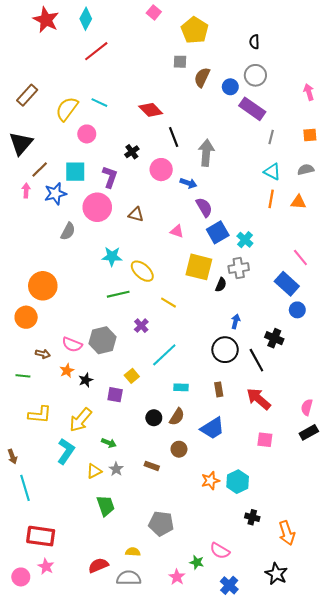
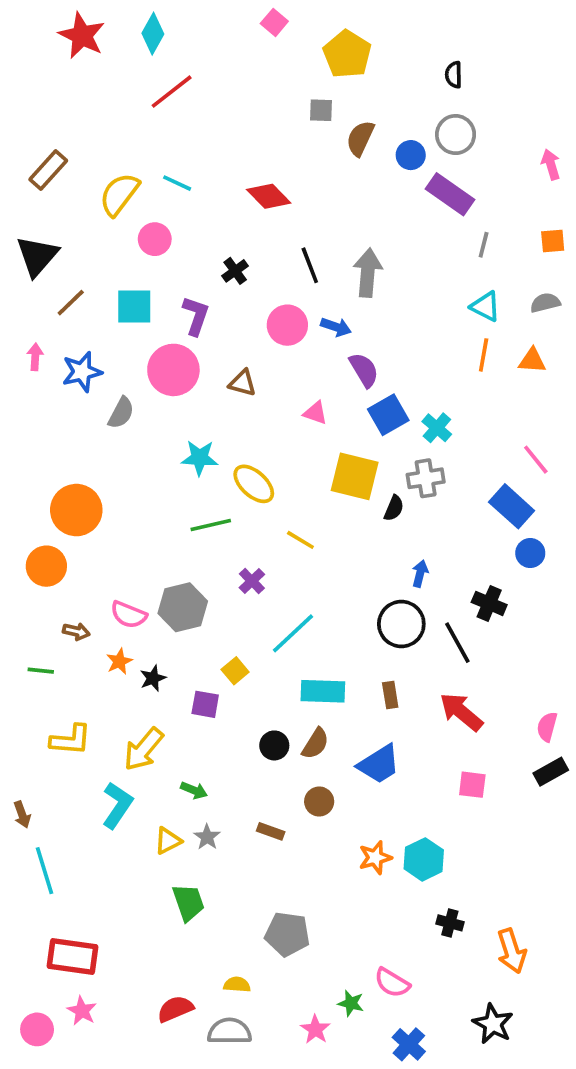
black line: (174, 137) -> (310, 265), moved
pink circle: (161, 170) -> (287, 325), moved
pink arrow: (26, 190) -> (35, 357), moved
blue star: (55, 194) -> (82, 372), moved
cyan rectangle: (181, 387) -> (323, 691), size x1.6

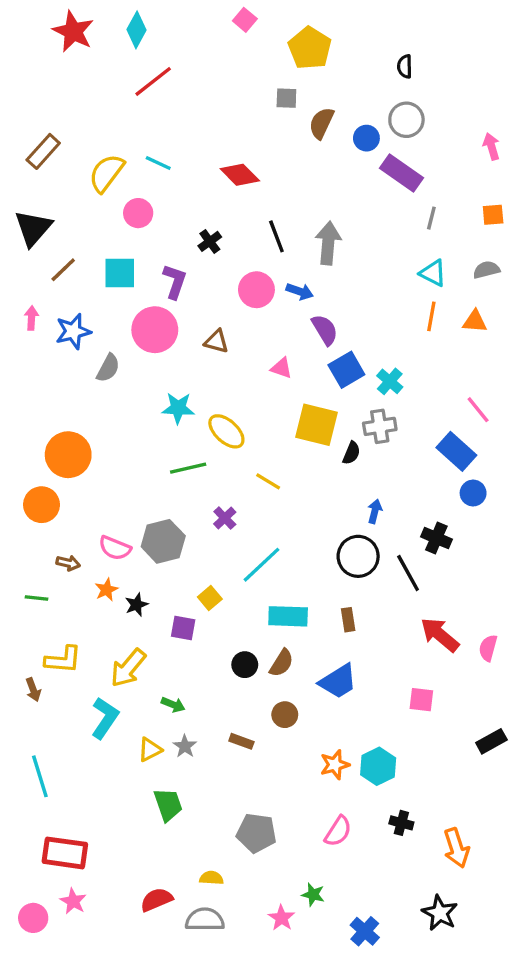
red arrow: (461, 712) -> (440, 635), moved
black rectangle: (551, 772) -> (491, 741), moved
brown arrow: (22, 815) -> (33, 690), moved
pink semicircle: (392, 983) -> (338, 831), moved, turned -88

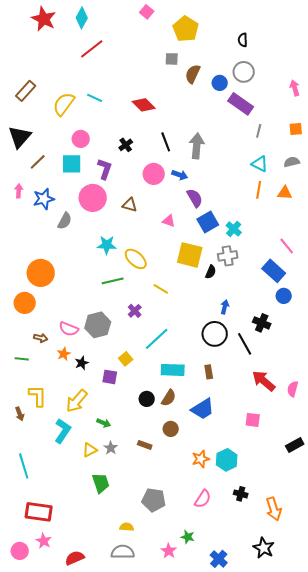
pink circle: (138, 213) -> (81, 139), moved
yellow L-shape: (63, 660) -> (38, 396), turned -95
red semicircle: (156, 900) -> (75, 558), moved

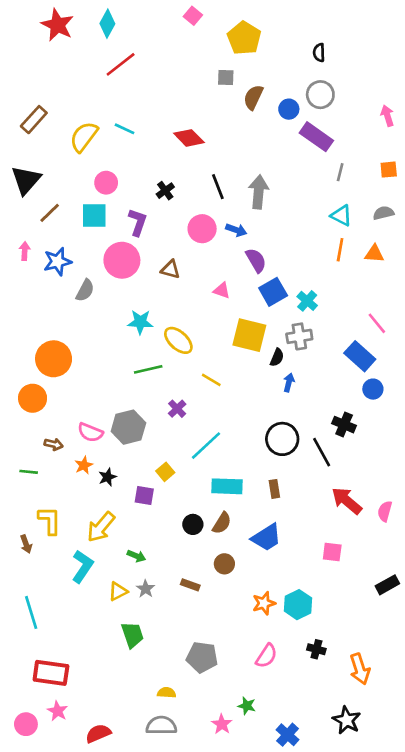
blue arrow: (225, 307) -> (289, 382), moved

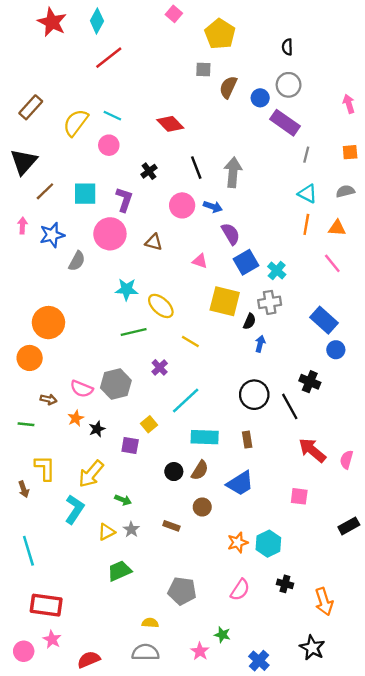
pink circle: (106, 183) -> (109, 145), moved
pink line: (377, 323) -> (332, 263), moved
green trapezoid: (132, 635) -> (119, 571), turned -95

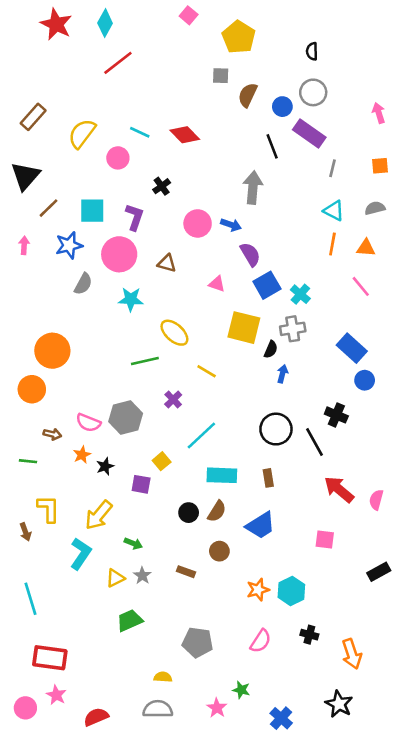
cyan line: (112, 116) -> (140, 132), moved
black line: (196, 168) -> (272, 146), moved
blue star: (52, 235) -> (69, 245), moved
cyan star: (127, 289) -> (131, 299), moved

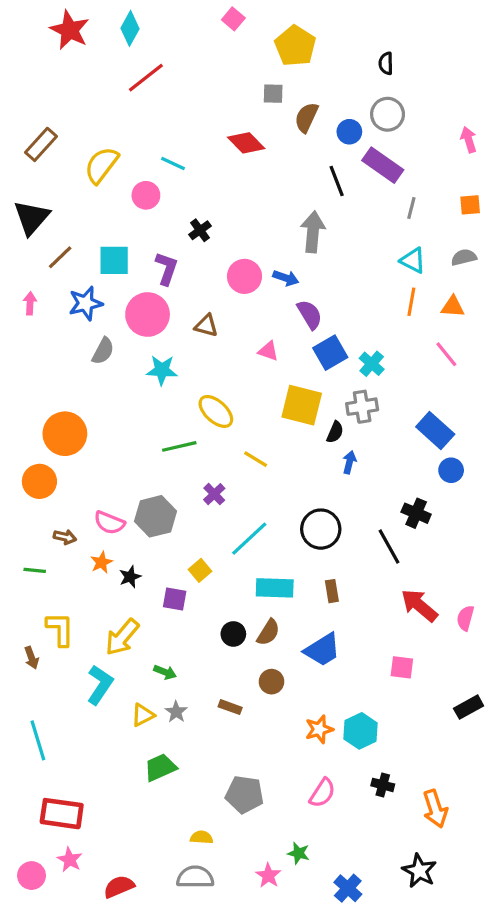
red diamond: (185, 135) -> (246, 143), moved
black circle: (276, 429) -> (321, 529), moved

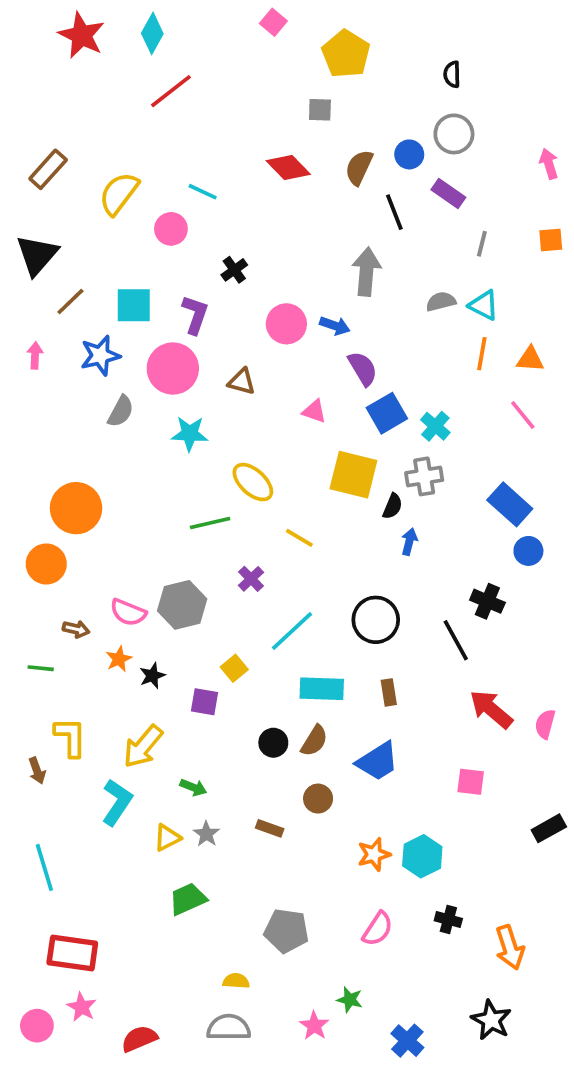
brown semicircle: (306, 117) -> (359, 167), moved
purple rectangle: (383, 165) -> (448, 194), size x0.7
gray semicircle: (464, 257) -> (441, 301), moved

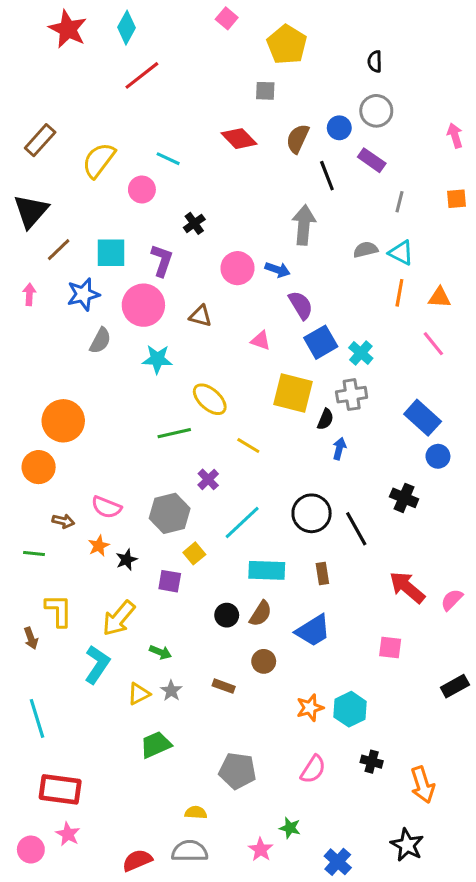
gray hexagon: (182, 605) -> (170, 513), moved
black line: (456, 640) -> (356, 529), moved
pink semicircle: (545, 724) -> (452, 600), turned 30
red semicircle: (139, 1039) -> (137, 860), moved

